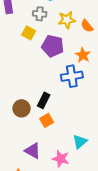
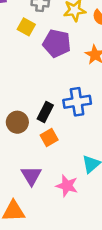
blue cross: (72, 76) -> (77, 102), moved
purple triangle: (33, 151) -> (31, 176), turned 30

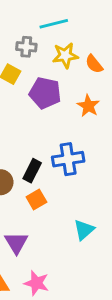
pink star: (67, 186) -> (36, 283), moved

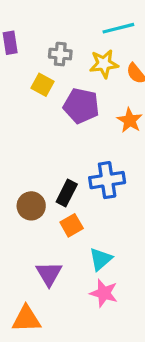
cyan line: (54, 24) -> (118, 28), moved
cyan triangle: (84, 230) -> (101, 259), moved
pink star: (36, 283) -> (104, 293), moved

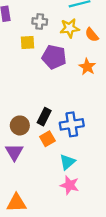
yellow square: (42, 85) -> (28, 43), turned -32
blue cross: (107, 180) -> (72, 124), moved
purple triangle: (49, 274) -> (14, 152), moved

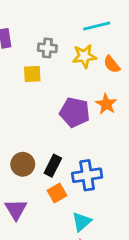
purple pentagon: (54, 57) -> (75, 112), moved
brown circle: (20, 125) -> (23, 164), moved

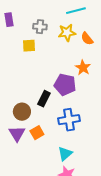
purple pentagon: (75, 112) -> (65, 85), moved
black rectangle: (53, 166) -> (44, 99), moved
orange square: (57, 193) -> (37, 133), moved
purple triangle: (16, 209) -> (17, 134), moved

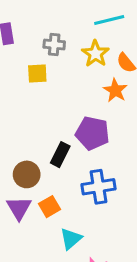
yellow star: (67, 33) -> (95, 54), turned -30
orange star: (83, 68) -> (115, 90), moved
cyan triangle: (65, 154) -> (71, 239), moved

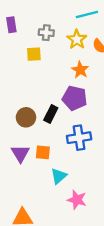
orange star: (115, 90) -> (80, 70), moved
brown circle: (27, 174) -> (26, 117), moved
orange square: (50, 207) -> (43, 152), turned 35

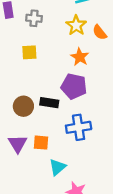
gray cross: (46, 33) -> (34, 18), moved
yellow square: (34, 54) -> (29, 52), moved
black rectangle: (51, 114) -> (49, 103), turned 72

